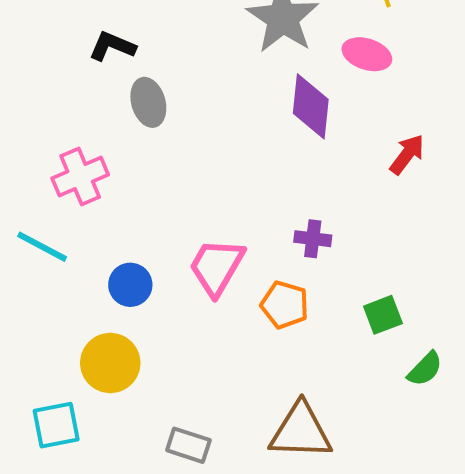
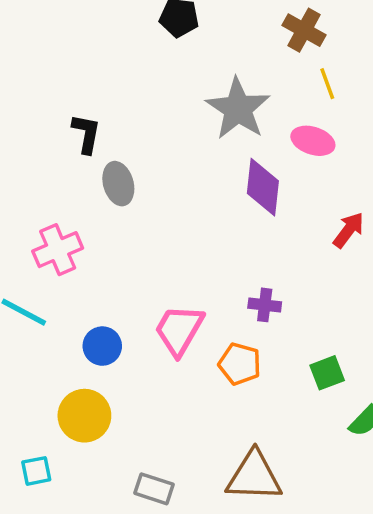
black L-shape: (112, 46) -> (86, 134), turned 78
cyan square: (56, 425) -> (36, 471), size x0.7

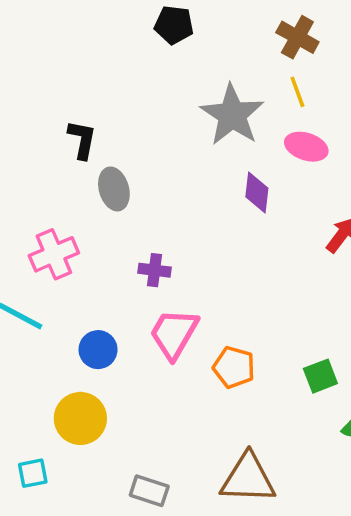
yellow line: (327, 84) -> (297, 92), moved
purple diamond: (263, 187) -> (257, 193), size x0.7
purple cross: (265, 305) -> (154, 270), moved

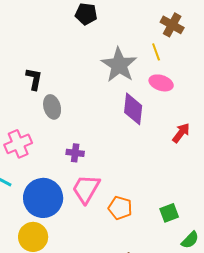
brown cross: (297, 37) -> (172, 25), moved
purple diamond: (257, 193) -> (133, 109), size x1.4
blue circle: (98, 350) -> (43, 198), size x1.8

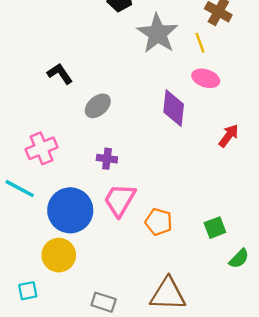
gray star: (119, 65) -> (157, 34), moved
black L-shape: (34, 79) -> (60, 74), turned -45
gray ellipse: (52, 107) -> (98, 106), moved, turned 65

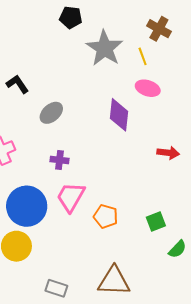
red arrow: (229, 136) -> (168, 153), moved, turned 60

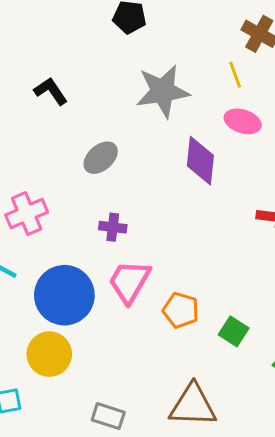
gray star: (105, 48) -> (163, 91), moved, turned 30
black L-shape: (17, 84) -> (51, 91), moved
green square: (156, 222) -> (234, 331), moved, turned -36

